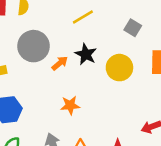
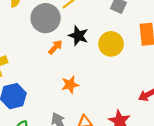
gray circle: (34, 46) -> (46, 18), moved

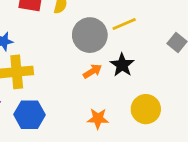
yellow circle: (111, 44) -> (146, 109), moved

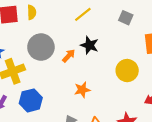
gray circle: (90, 35) -> (41, 47), moved
yellow circle: (146, 109) -> (127, 71), moved

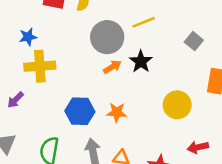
gray circle: (41, 47) -> (107, 37), moved
blue hexagon: (31, 100) -> (80, 111), moved

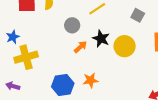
gray circle: (107, 37) -> (72, 25), size x0.6
purple arrow: (15, 100) -> (13, 86), turned 72
yellow circle: (177, 105) -> (125, 46), moved

